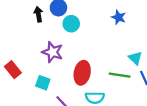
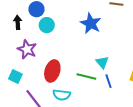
black arrow: (38, 14) -> (18, 22), moved
blue star: (119, 17) -> (91, 23), size x1.5

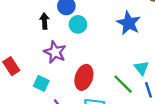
green line: (86, 77) -> (123, 84), turned 30

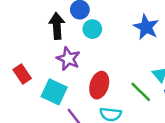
black arrow: (44, 21) -> (57, 26), size x1.5
cyan square: (41, 83) -> (54, 92), size x1.5

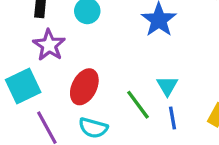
cyan square: (54, 92) -> (23, 86), turned 30

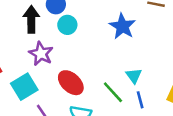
red ellipse: (84, 87) -> (71, 83), turned -68

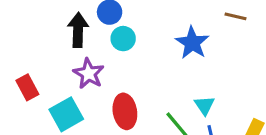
red ellipse: (71, 83) -> (125, 111), turned 36

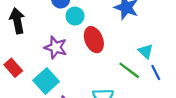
black arrow: (78, 30) -> (17, 21), moved
red ellipse: (125, 111) -> (94, 40), moved

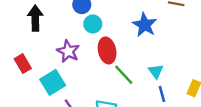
green line: (129, 70) -> (124, 75), moved

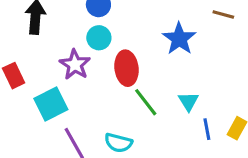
cyan circle: (93, 24) -> (99, 38), moved
blue line: (162, 94) -> (207, 129), moved

